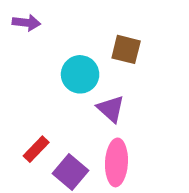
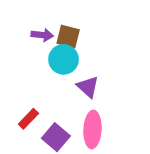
purple arrow: (26, 23) -> (42, 35), moved
brown square: (126, 49) -> (68, 36), moved

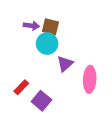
purple triangle: (88, 87) -> (65, 64), turned 36
pink ellipse: (92, 129) -> (90, 79), moved

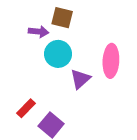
brown square: (50, 27) -> (62, 18), moved
pink ellipse: (90, 79) -> (111, 61), moved

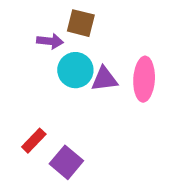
purple triangle: (80, 79) -> (104, 79), moved, turned 35

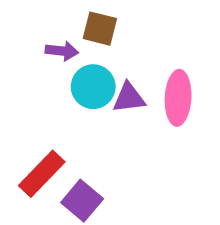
red rectangle: (34, 141) -> (42, 174), size x1.5

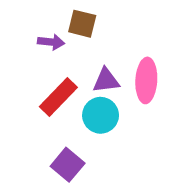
cyan circle: (93, 87) -> (101, 115), moved
red rectangle: (42, 174) -> (58, 97), moved

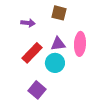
brown square: (82, 24) -> (59, 13), moved

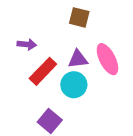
purple arrow: (28, 23) -> (27, 44), moved
pink ellipse: (80, 44) -> (107, 59), turned -30

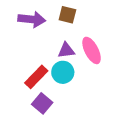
purple arrow: (27, 44) -> (32, 19), moved, size x1.6
red rectangle: (43, 71) -> (36, 77), moved

